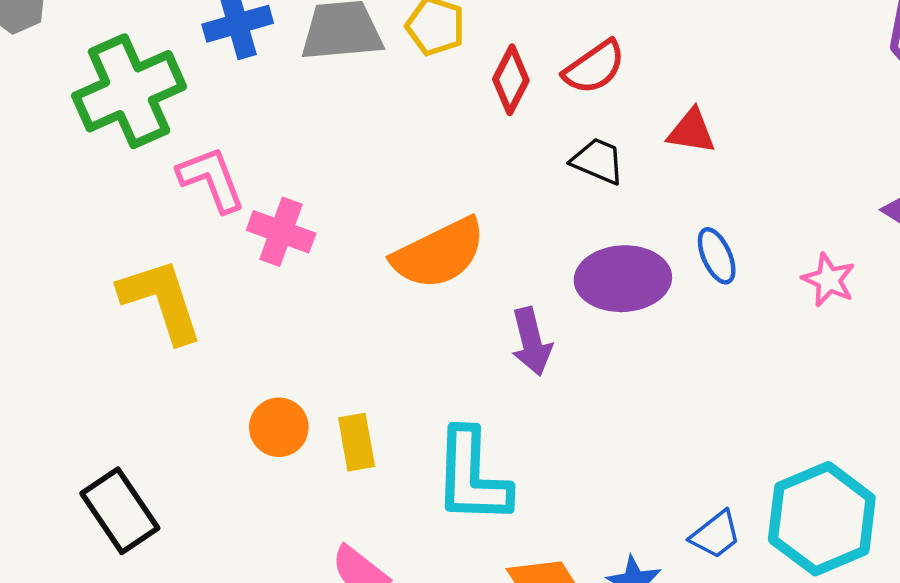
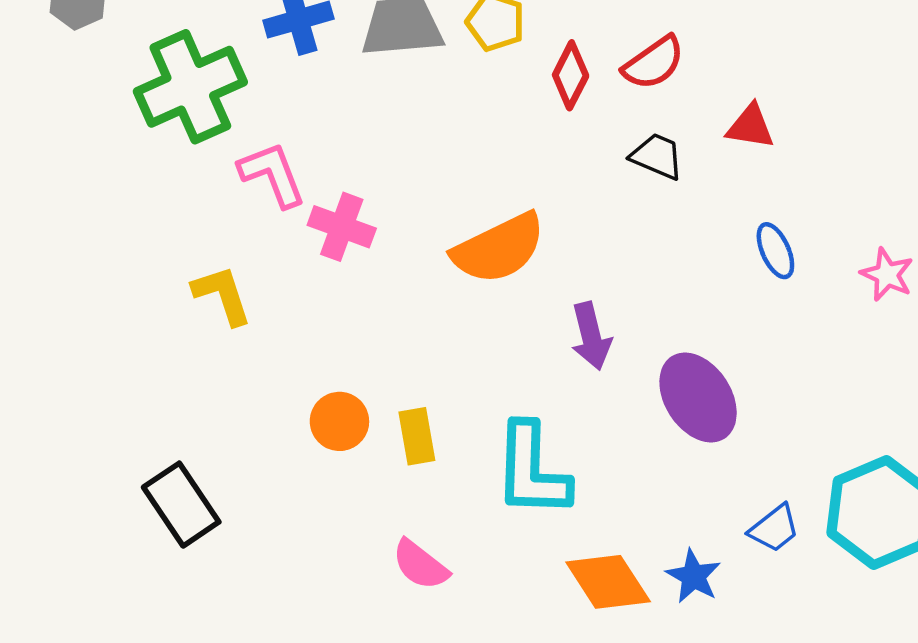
purple ellipse: (623, 279) -> (698, 398), moved, turned 60
yellow L-shape: (161, 300) -> (222, 295), size x0.7

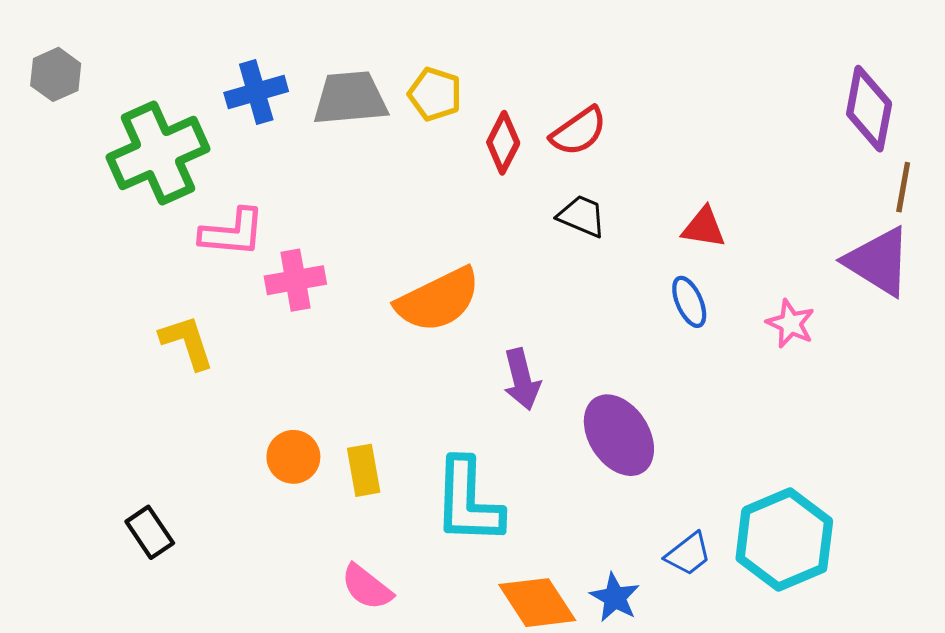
red triangle: (750, 127) -> (704, 227), moved
pink L-shape: (272, 174) -> (232, 233), turned 116
pink cross: (342, 227) -> (295, 280), turned -30
black rectangle: (181, 505) -> (150, 532), size x0.7

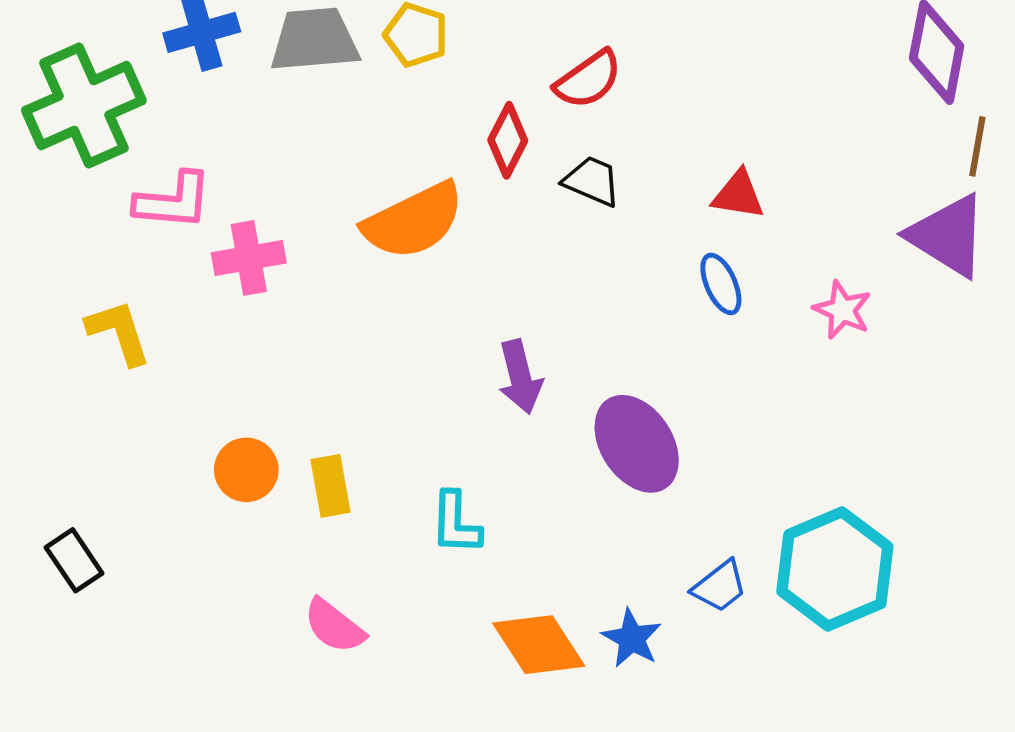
red diamond: (503, 143) -> (508, 140), moved
orange semicircle: (438, 300) -> (414, 221), moved
cyan L-shape: (468, 501) -> (456, 523), size x0.6

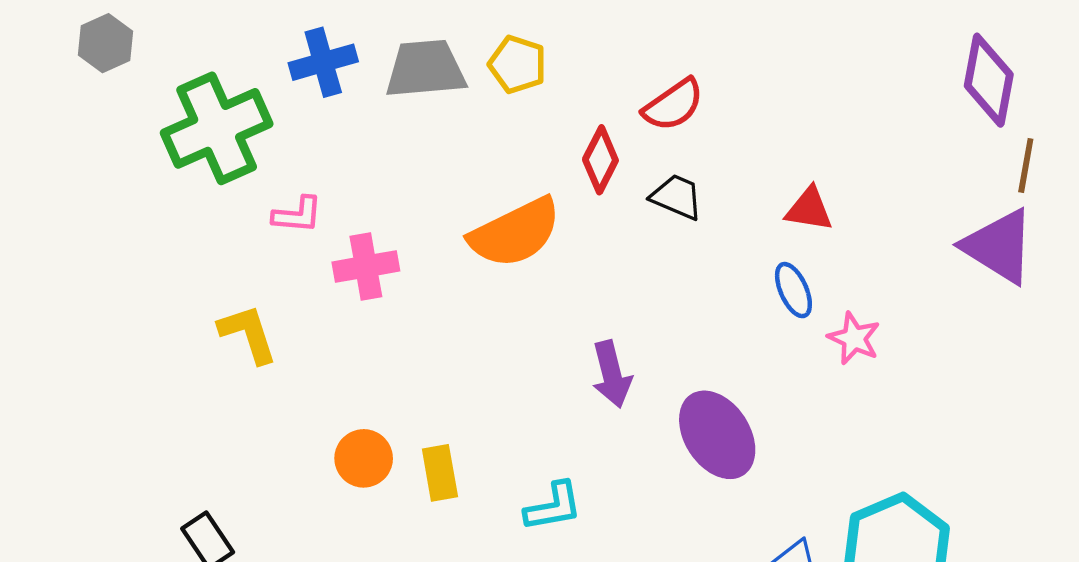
pink L-shape: (173, 201) -> (297, 215), size x0.7
pink star: (842, 310) -> (854, 338), moved
cyan L-shape: (456, 523) -> (553, 507), turned -102

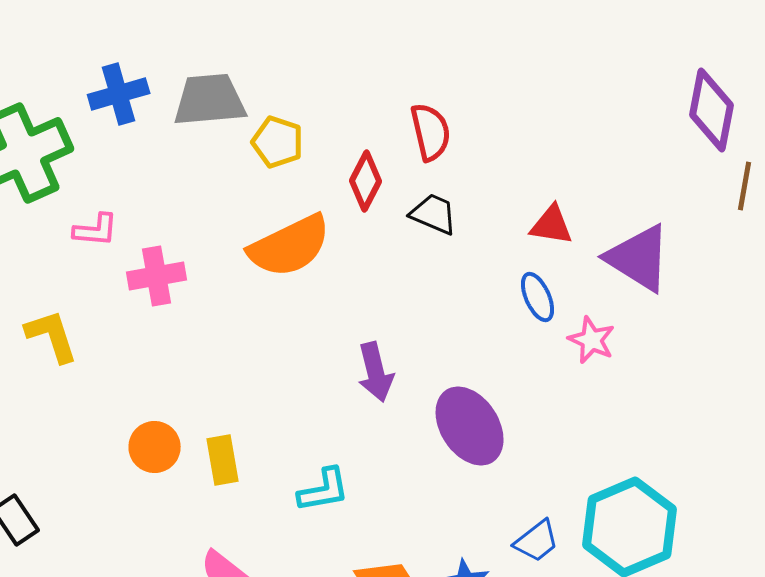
yellow pentagon: (517, 64) -> (278, 142), moved
red semicircle: (673, 105) -> (431, 132), turned -68
purple triangle: (999, 246) -> (639, 258), moved

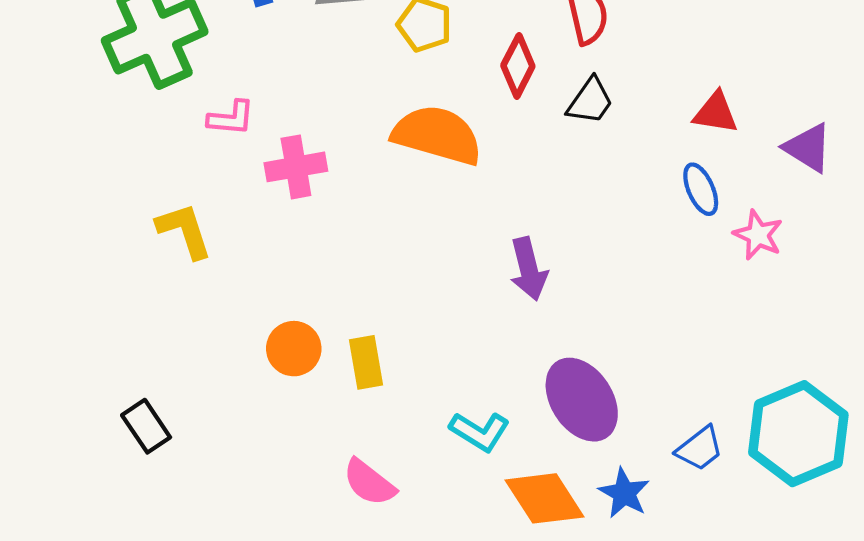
black trapezoid: (434, 214) -> (590, 101), turned 102
orange semicircle: (290, 246) -> (437, 135), turned -138
purple triangle: (639, 258) -> (808, 148), size x0.7
purple ellipse: (470, 426) -> (582, 400), moved
cyan L-shape: (324, 490) -> (480, 431), moved, turned 42

